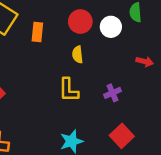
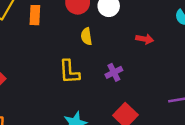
yellow semicircle: (77, 55) -> (86, 36), moved

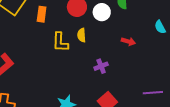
yellow L-shape: (69, 72) -> (60, 42), moved

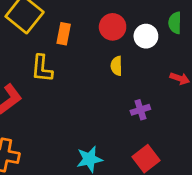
yellow L-shape: (60, 42) -> (42, 68), moved

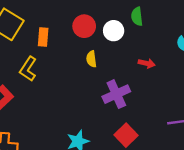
yellow L-shape: (42, 68) -> (28, 69), turned 35
purple cross: (140, 110) -> (116, 94), size x1.6

